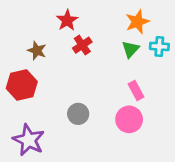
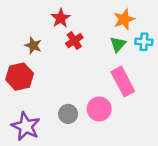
pink rectangle: (136, 90) -> (123, 82), size x1.6
gray circle: (78, 114) -> (68, 114), moved
pink circle: (129, 119) -> (99, 109), moved

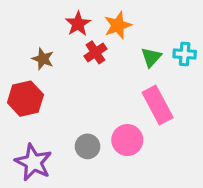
orange star: (124, 19) -> (118, 25), moved

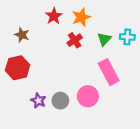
red cross: (95, 52) -> (75, 40), moved
brown star: (43, 59) -> (22, 35), moved
purple star: (33, 162) -> (38, 101), moved, size x0.6

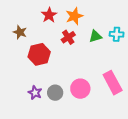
green triangle: (104, 39) -> (95, 36), turned 32
red hexagon: (18, 68) -> (39, 54), moved
pink rectangle: (109, 72) -> (113, 83), moved

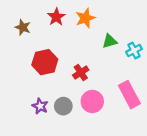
brown star: (20, 32) -> (23, 27), moved
cyan cross: (117, 34) -> (134, 51), moved, turned -32
red cross: (68, 37) -> (81, 73), moved

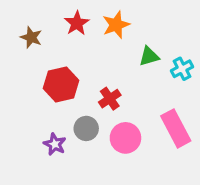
gray circle: (63, 106) -> (86, 128), moved

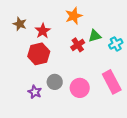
red star: (77, 23) -> (43, 31), moved
red cross: (110, 99) -> (78, 45), moved

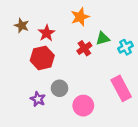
pink circle: (80, 88) -> (83, 106), moved

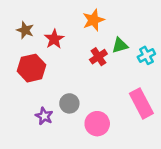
red hexagon: (42, 58) -> (31, 68), moved

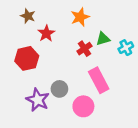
brown star: (25, 30) -> (28, 16), moved
pink rectangle: (141, 103) -> (99, 80), moved
purple star: (44, 116) -> (38, 100), size x1.5

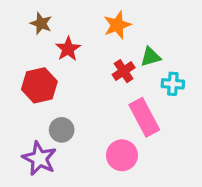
cyan cross: (126, 48) -> (173, 84), moved, turned 32
gray circle: (59, 89) -> (62, 130), moved
purple star: (38, 100) -> (39, 158), moved

